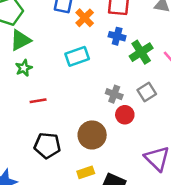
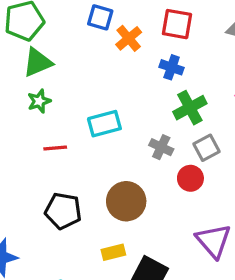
green cross: (141, 52) -> (190, 108), moved
cyan rectangle: (77, 56) -> (104, 124), moved
red circle: (125, 115) -> (190, 178), moved

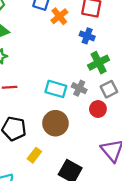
cyan rectangle: (104, 124) -> (56, 89), moved, turned 30
yellow rectangle: (113, 252) -> (34, 155), moved, turned -40

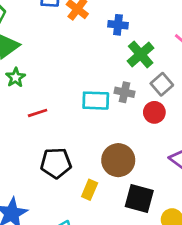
brown circle: (55, 123) -> (118, 160), moved

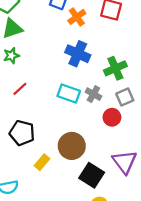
blue cross: (118, 25) -> (78, 54), moved, size x1.5
red line: (38, 113) -> (20, 89), turned -42
black square: (139, 199) -> (92, 175), moved

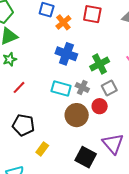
brown circle: (72, 146) -> (77, 115), moved

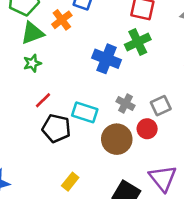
orange cross: (63, 22) -> (62, 20), moved
green cross: (100, 64) -> (138, 42), moved
cyan rectangle: (61, 88) -> (85, 112), moved
black pentagon: (23, 125) -> (56, 128), moved

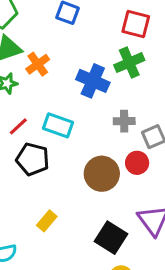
orange cross: (62, 20) -> (38, 64), moved
gray cross: (126, 103) -> (124, 121), moved, turned -30
cyan rectangle: (85, 112) -> (58, 125), moved

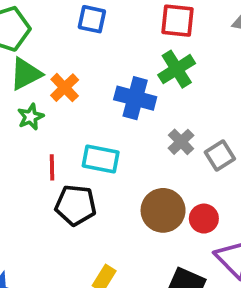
gray cross: (124, 121) -> (181, 142), turned -35
red line: (18, 126) -> (52, 167), turned -40
red circle: (137, 163) -> (204, 219), moved

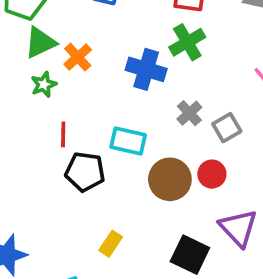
cyan rectangle: (101, 159) -> (128, 141), moved
red circle: (204, 219) -> (212, 174), moved

